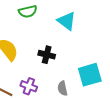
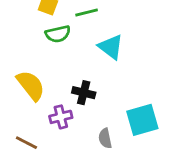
purple cross: (29, 86) -> (61, 117), moved, turned -35

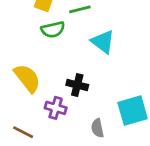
purple cross: (61, 117) -> (56, 108), turned 30

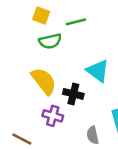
cyan triangle: (103, 42) -> (98, 71), moved
yellow semicircle: (27, 78) -> (44, 81), moved

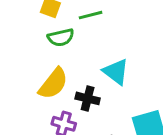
yellow semicircle: (44, 81) -> (53, 84), turned 76

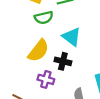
cyan triangle: (116, 72) -> (71, 37), moved

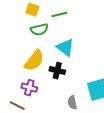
purple cross: (46, 79) -> (29, 88), moved

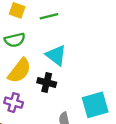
green semicircle: (39, 30) -> (15, 40), moved

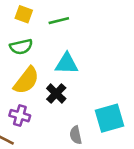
cyan triangle: (56, 55) -> (67, 64), turned -35
black cross: (47, 82) -> (56, 93), turned 30

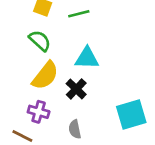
green semicircle: (21, 47) -> (40, 41), turned -125
gray semicircle: (76, 135) -> (75, 129), moved

